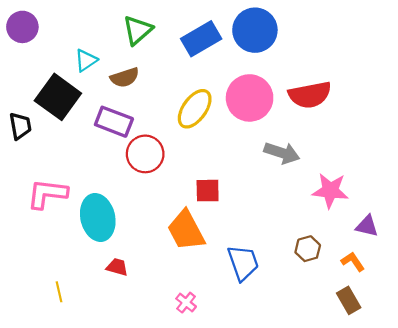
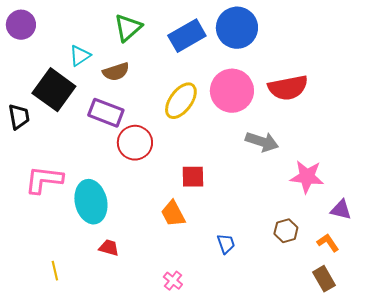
orange trapezoid: (186, 230) -> (173, 214), size x0.7
blue trapezoid: (243, 263) -> (226, 244), size x0.6

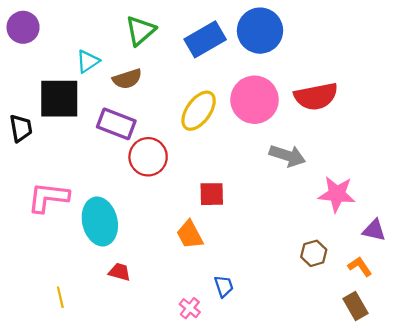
black square: (54, 90) -> (59, 99), turned -36
blue trapezoid: (226, 244) -> (224, 286), moved

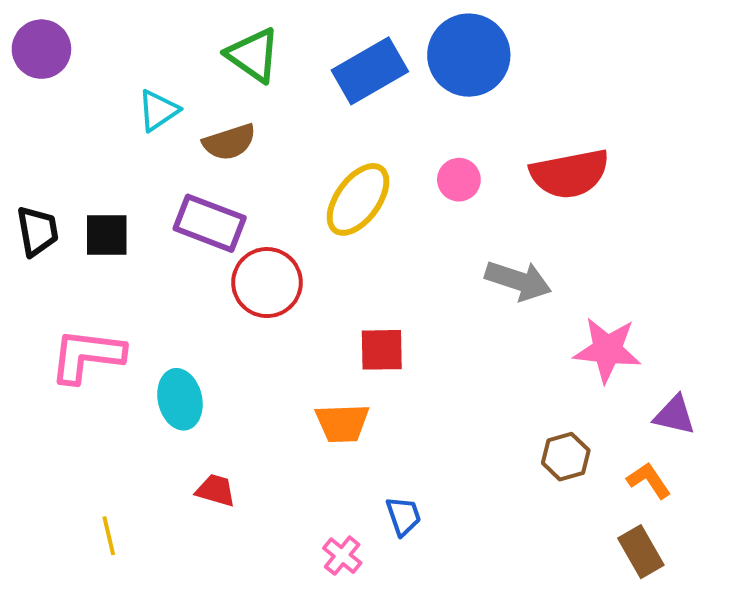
green triangle: (140, 31) -> (253, 55), turned -44
black square: (59, 99) -> (107, 235), moved, size x0.6
pink circle: (255, 100) -> (459, 180), size x0.5
cyan ellipse: (100, 221) -> (180, 399), size x0.7
orange trapezoid: (190, 235) -> (342, 423), turned -64

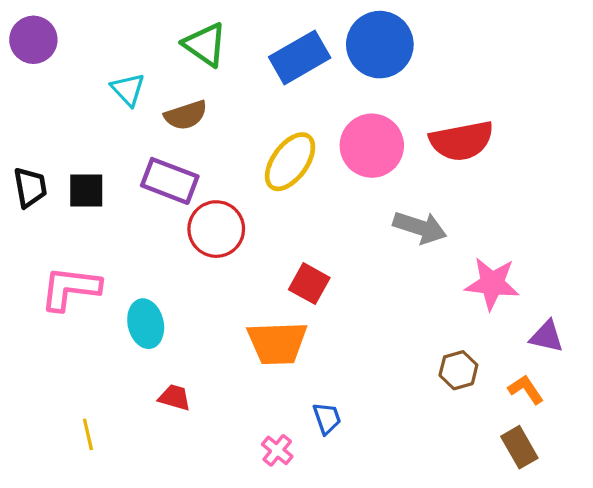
cyan triangle: (158, 110) -> (128, 89), turned -39
pink circle: (459, 180) -> (372, 146), size x1.8
red square: (382, 350) -> (309, 284), turned 30
orange trapezoid: (342, 423) -> (277, 343), size x1.4

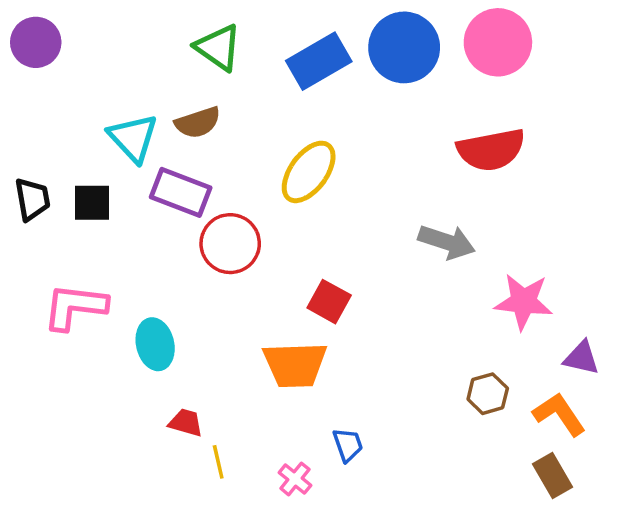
cyan triangle: (128, 89) -> (133, 138), moved, size x1.4
pink circle: (372, 146) -> (498, 42), moved
orange L-shape: (526, 389) -> (559, 414), size x1.4
yellow line: (88, 434) -> (218, 462), moved

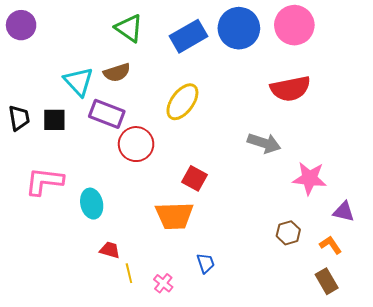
orange L-shape: (559, 414) -> (331, 245), size x0.7
pink cross: (295, 479) -> (163, 283), moved

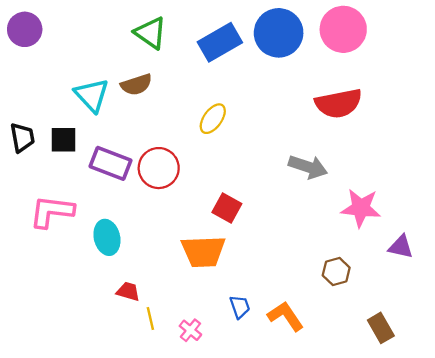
yellow ellipse: (182, 102) -> (213, 119), size x0.7
purple rectangle: (107, 114) -> (110, 163), moved
orange L-shape: (331, 245) -> (286, 316), moved, size x1.4

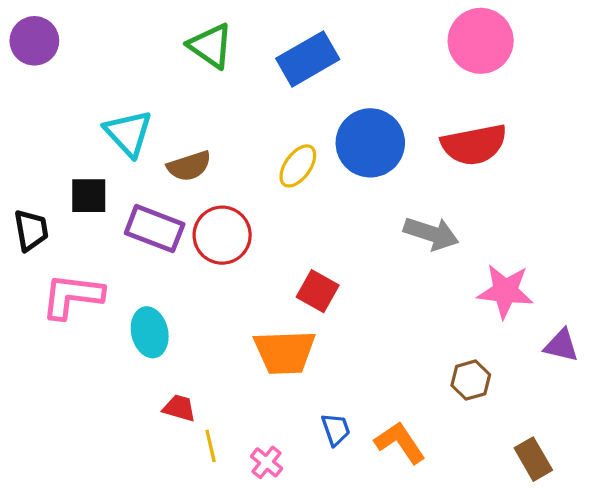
blue circle: (279, 33) -> (370, 143), moved
brown semicircle: (136, 85) -> (189, 166), moved
black trapezoid: (22, 137) -> (31, 230), moved

